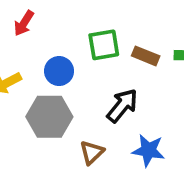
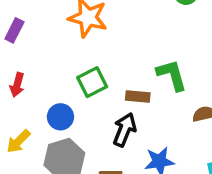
brown rectangle: (146, 56) -> (138, 96), moved

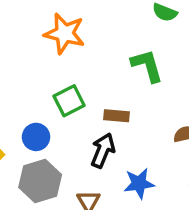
green L-shape: (172, 75) -> (147, 66), moved

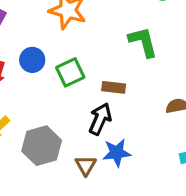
blue circle: (36, 137) -> (32, 60), moved
blue star: (139, 183) -> (117, 153), moved

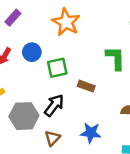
black arrow: (100, 119) -> (54, 105), moved
blue star: (117, 153) -> (91, 133), moved

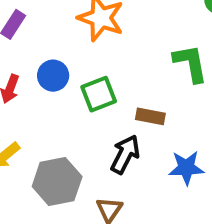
black arrow: (54, 105) -> (125, 154), moved
blue star: (91, 133) -> (186, 168), moved

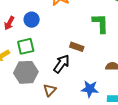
green square: (99, 94) -> (26, 46), moved
blue star: (186, 168) -> (90, 89), moved

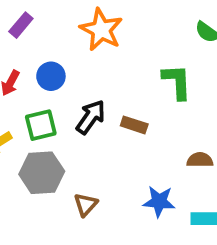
black arrow: (62, 64) -> (91, 117), moved

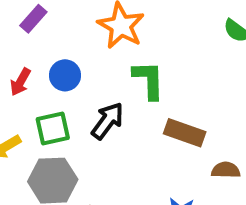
green L-shape: (177, 82) -> (149, 80), moved
brown rectangle: (134, 125) -> (185, 133), moved, size x1.4

